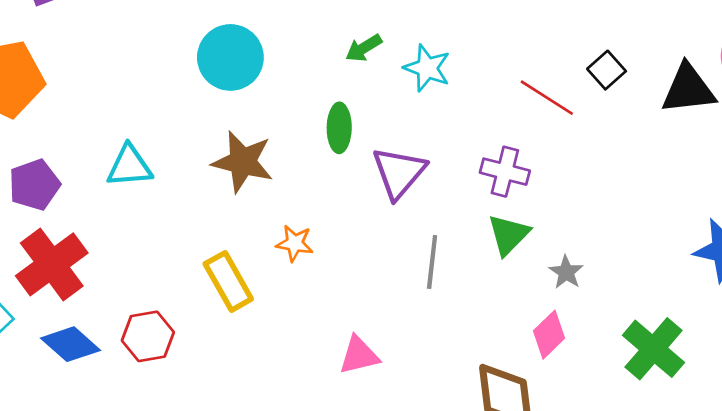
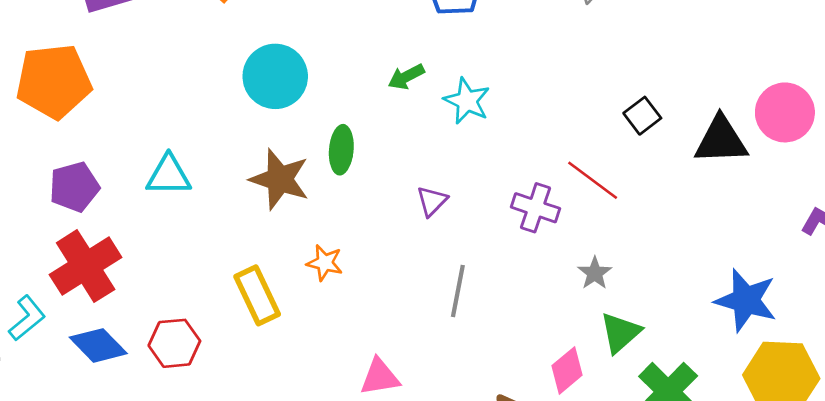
red line: (547, 98) -> (593, 180), moved
green ellipse: (339, 128) -> (341, 150), moved
purple triangle: (399, 173) -> (432, 201), size x0.6
green triangle: (509, 235) -> (620, 333), moved
gray star: (566, 272) -> (595, 273), moved

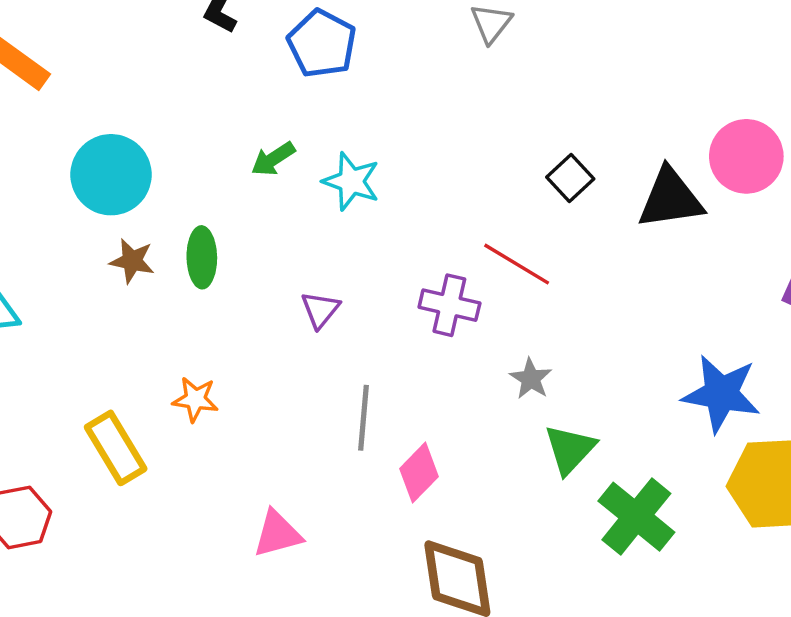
brown star: (280, 179) -> (132, 261), moved, size x0.6
pink diamond: (567, 370) -> (419, 473), moved

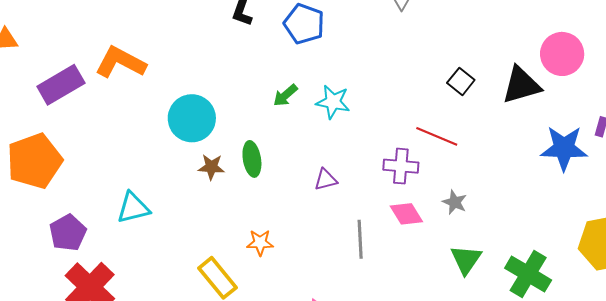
purple triangle: (320, 310) -> (326, 180), turned 45
blue star: (721, 394) -> (564, 148), moved
green triangle: (570, 449) -> (466, 260), moved
pink diamond: (419, 473) -> (406, 214), moved, turned -68

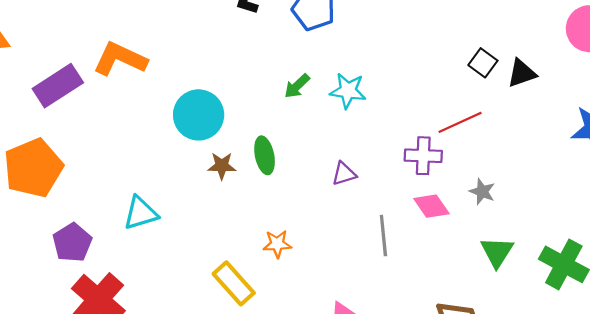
black triangle: (521, 85) -> (522, 73), moved, size x0.7
red line: (437, 136) -> (460, 122), turned -45

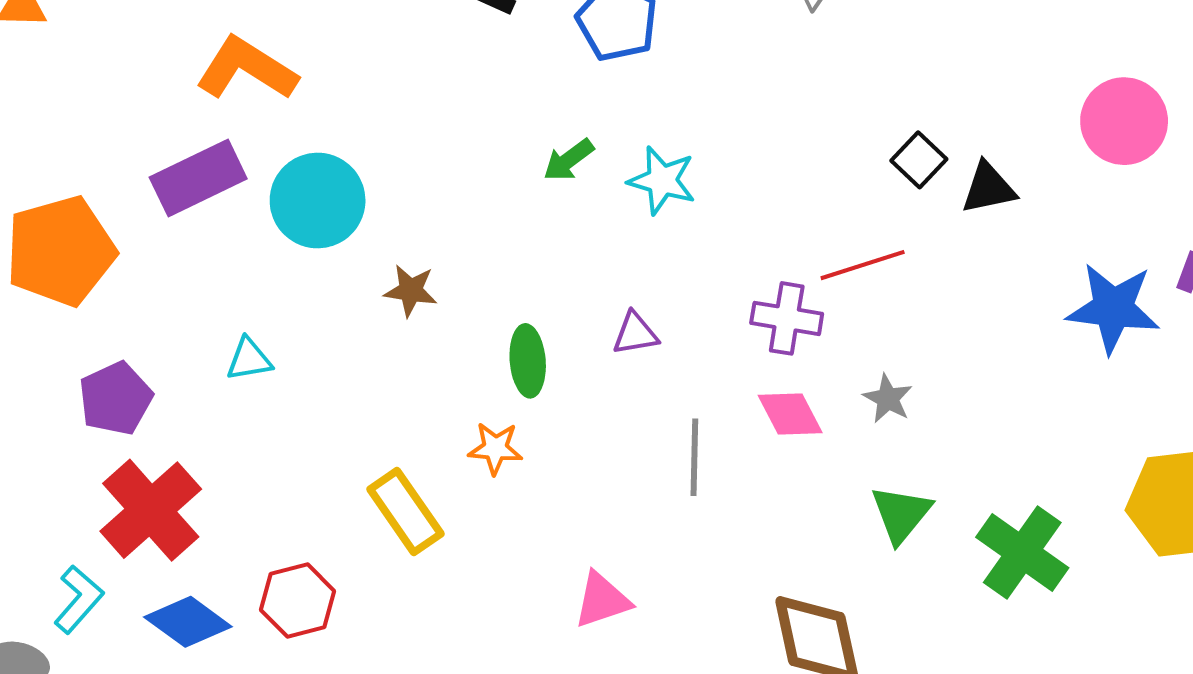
purple rectangle: (58, 86) -> (198, 178), moved
cyan circle: (199, 115) -> (318, 201), moved
green ellipse: (265, 155) -> (528, 361), moved
cyan triangle: (141, 213) -> (249, 359), size x0.7

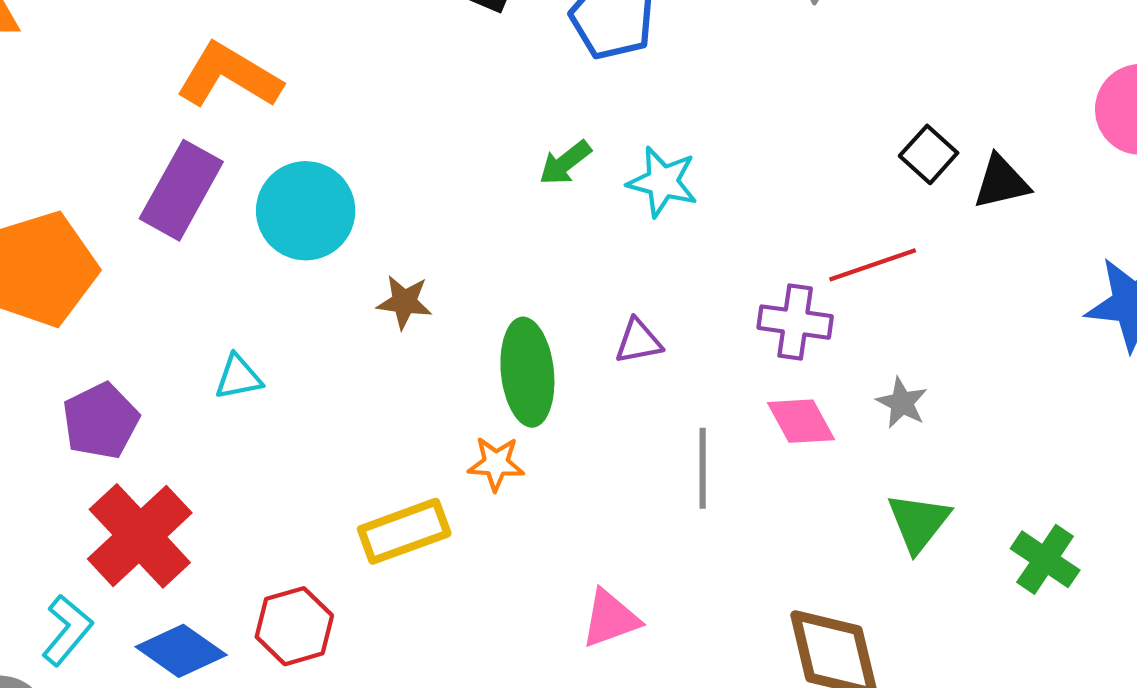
purple rectangle: (198, 178) -> (181, 190), turned -34
green ellipse: (528, 361) -> (527, 372), size x1.4
yellow rectangle: (405, 511) -> (404, 531), turned -74
green cross: (1022, 553) -> (1045, 559), size x0.7

